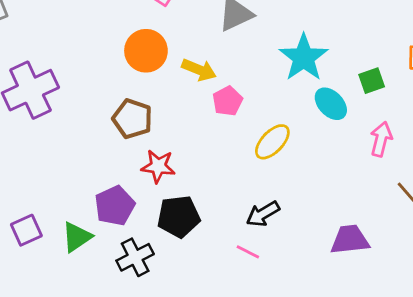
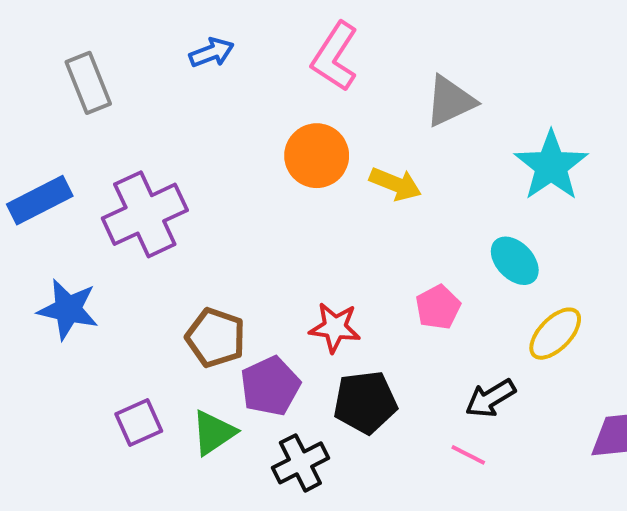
pink pentagon: (228, 101) -> (438, 307), moved
cyan ellipse: (331, 104) -> (515, 261), moved
brown pentagon: (132, 119) -> (216, 338), moved
yellow ellipse: (272, 142) -> (555, 334), moved

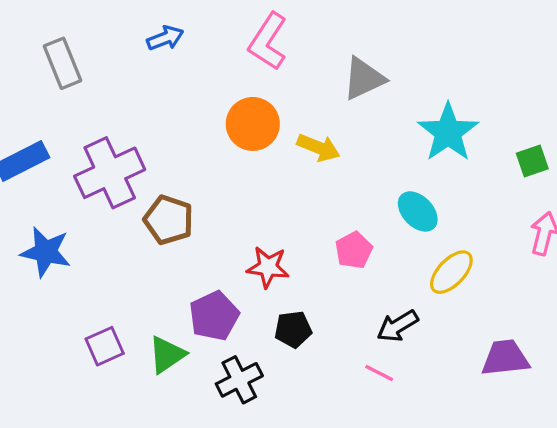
brown pentagon: (216, 338) -> (169, 220), moved
black pentagon: (365, 402) -> (293, 329), size x0.7

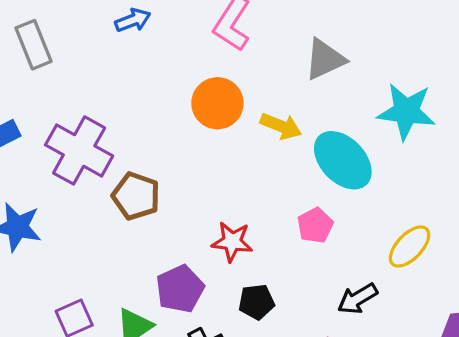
cyan star: (448, 132) -> (406, 111), turned -30
purple cross: (110, 173) -> (79, 150), turned -36
cyan ellipse: (418, 211) -> (343, 160), moved, size x1.5

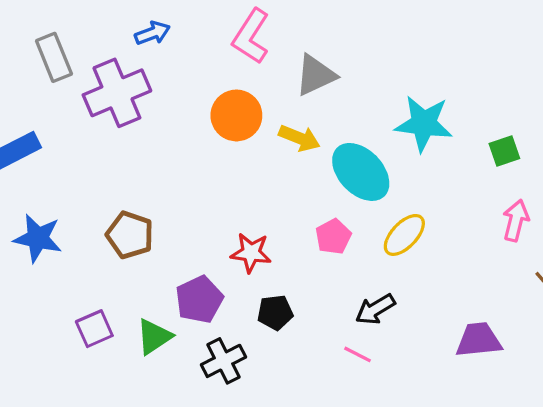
gray triangle: (325, 59) -> (316, 75), moved
purple cross: (79, 150) -> (117, 93), moved, turned 38
brown pentagon: (136, 196) -> (130, 235), moved
yellow ellipse: (410, 247) -> (404, 235), moved

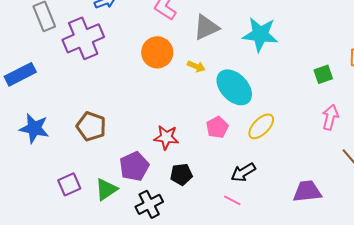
cyan star: (424, 124) -> (260, 34), moved
yellow arrow: (299, 138) -> (196, 66), size x0.7

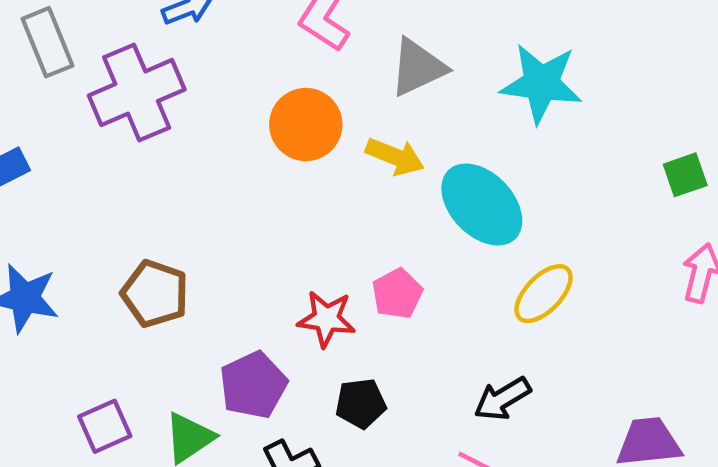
yellow arrow: (196, 66) -> (395, 156), size x1.4
pink pentagon: (217, 127) -> (397, 294), moved

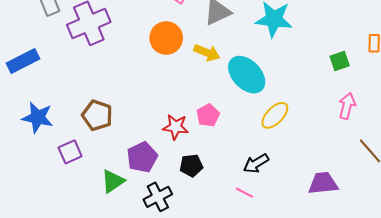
purple square: (105, 426) -> (70, 152), moved

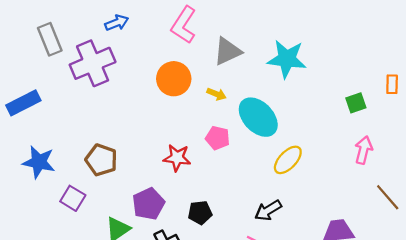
yellow arrow: (207, 53) -> (217, 94), size x0.7
pink pentagon: (208, 115) -> (218, 138), moved, turned -30
red star: (176, 127) -> (177, 158), moved
purple square: (70, 152) -> (73, 198), turned -35

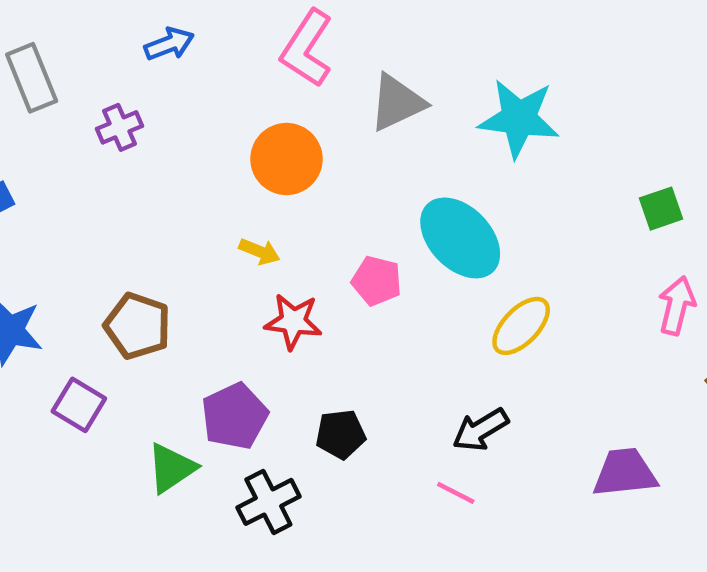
purple cross: (93, 63) -> (120, 127), size x0.5
yellow arrow: (217, 94) -> (259, 251), moved

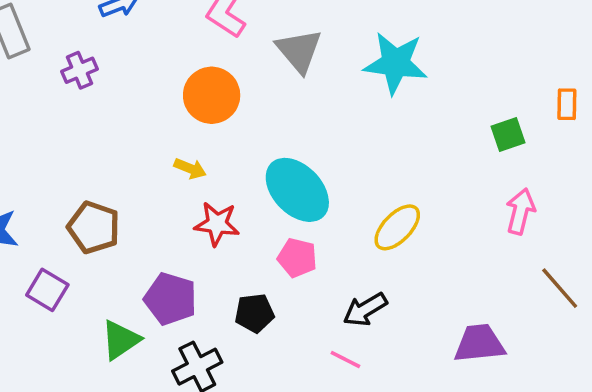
gray triangle: (397, 103) -> (299, 51), turned -45
cyan ellipse: (460, 238) -> (297, 190), moved
pink pentagon: (377, 281) -> (297, 258), moved
purple pentagon: (235, 416) -> (171, 299), turned -30

